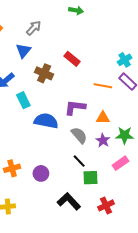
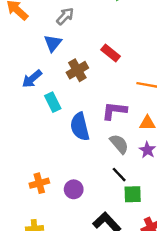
brown cross: (44, 73) -> (77, 70), turned 36
blue semicircle: (46, 121) -> (80, 127), turned -115

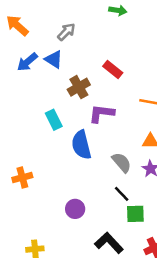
blue triangle: (53, 43) -> (54, 59), turned -36
blue arrow: (32, 79) -> (27, 62), moved
purple L-shape: (114, 111) -> (101, 113), moved
orange cross: (39, 183) -> (22, 177), moved

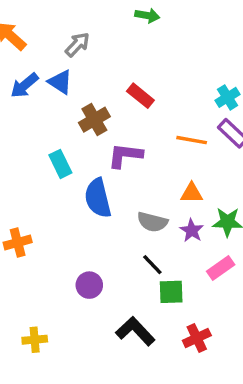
gray semicircle: (122, 162) -> (152, 222), turned 145

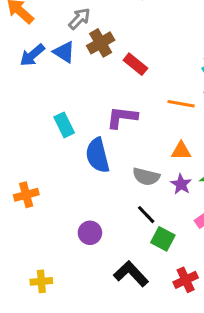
brown cross: (94, 120) -> (101, 43), moved
green square: (171, 292) -> (163, 239), turned 30

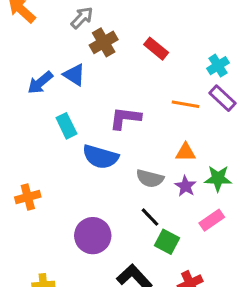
blue triangle: (64, 52) -> (74, 75), moved
blue arrow: (32, 55) -> (40, 83), moved
red rectangle: (135, 64) -> (156, 49), moved
blue semicircle: (98, 155) -> (100, 157), turned -60
purple circle: (90, 233) -> (93, 236), size x1.5

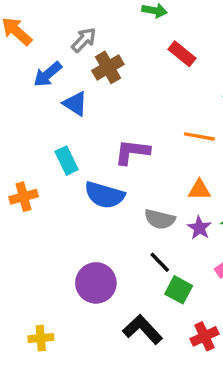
red rectangle: (156, 49) -> (182, 54), moved
blue arrow: (40, 83) -> (48, 74), moved
orange cross: (28, 197) -> (24, 197), moved

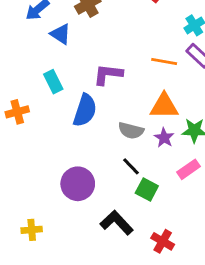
orange triangle: (199, 190) -> (164, 106), size x1.5
blue semicircle: (105, 195) -> (85, 110), turned -88
red cross: (205, 336) -> (163, 241), moved, turned -35

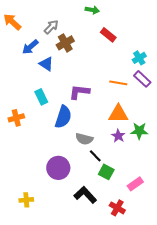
gray semicircle: (131, 131) -> (84, 139), moved
pink rectangle: (189, 169) -> (135, 184), moved

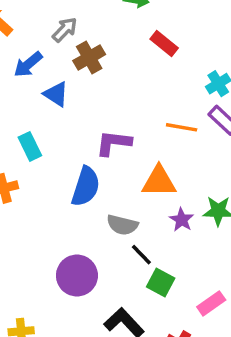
cyan rectangle: (41, 97) -> (30, 146), moved
orange triangle: (118, 114) -> (159, 181), moved

